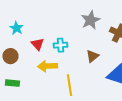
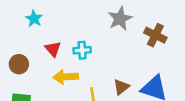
cyan star: (16, 28) -> (34, 19), moved
brown triangle: (92, 56) -> (121, 87), moved

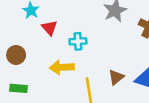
red triangle: (53, 49) -> (49, 28), moved

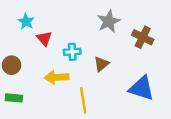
brown triangle: (116, 77) -> (101, 64), moved

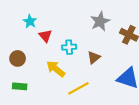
yellow arrow: (56, 77) -> (56, 69), turned 42
yellow line: (83, 100) -> (78, 88), turned 70

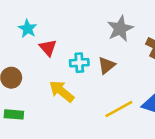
brown triangle: (94, 57) -> (107, 65), moved
yellow line: (78, 88) -> (119, 109), moved

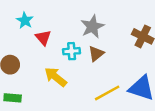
gray star: (120, 29) -> (92, 27), moved

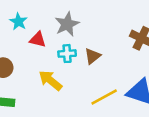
gray star: (92, 27) -> (67, 24), moved
red triangle: (43, 38) -> (38, 40), turned -35

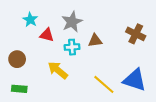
brown triangle: (93, 56) -> (95, 40), moved, turned 32
yellow line: (104, 97) -> (104, 84), turned 70

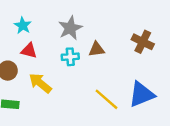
red triangle: (47, 35) -> (29, 51), moved
yellow arrow: (58, 70) -> (40, 83), moved
blue triangle: (135, 80) -> (142, 94), turned -40

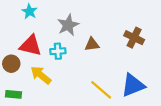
cyan star: (23, 26) -> (29, 11), moved
red triangle: (29, 51) -> (31, 46), size x1.5
cyan cross: (70, 57) -> (58, 51), moved

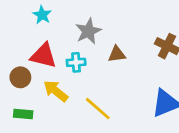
yellow line: (101, 90) -> (98, 109), moved

